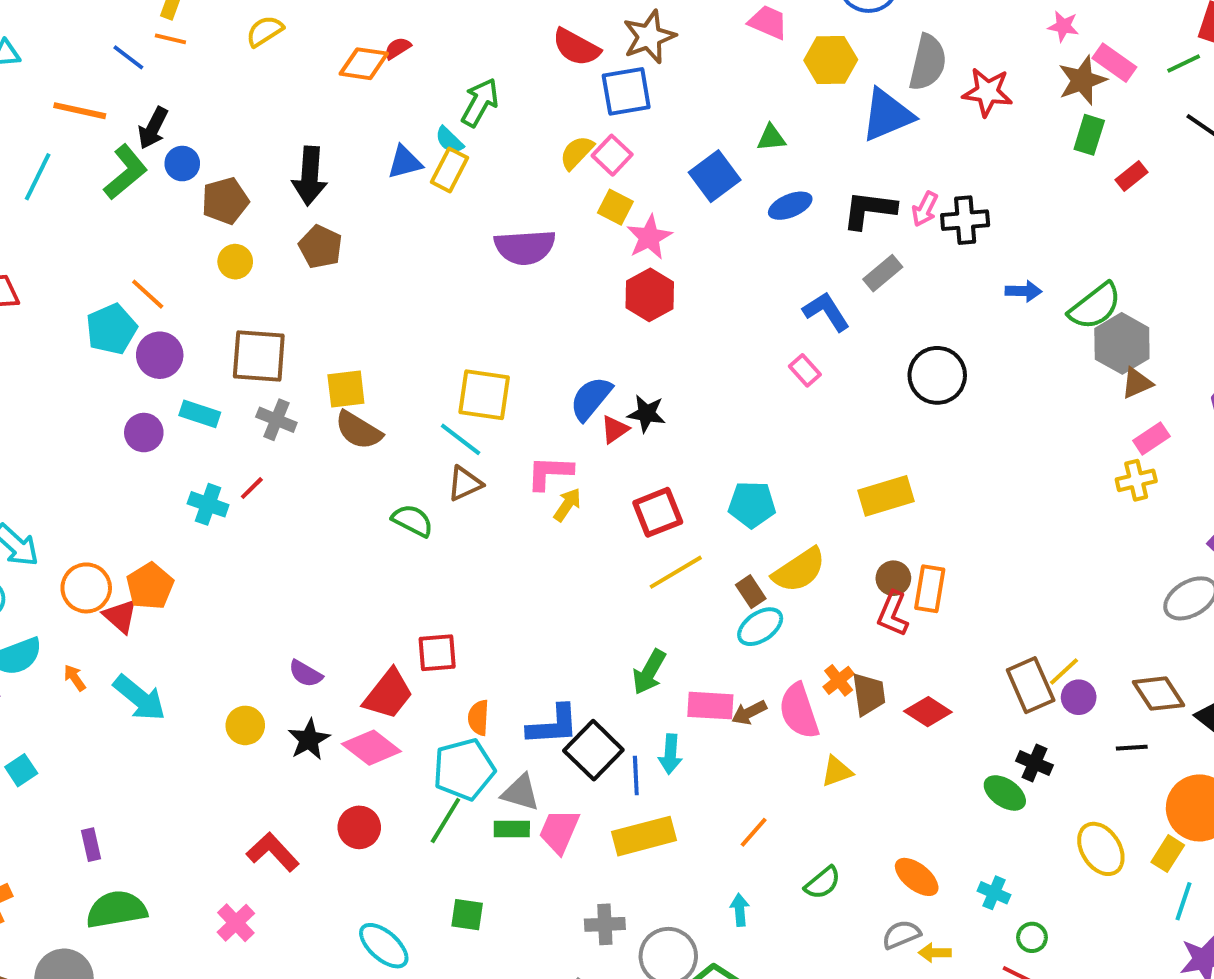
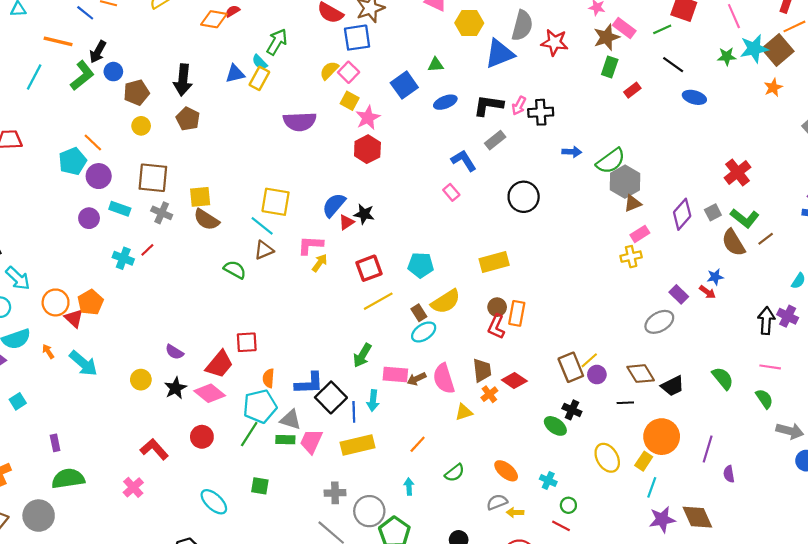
orange cross: (839, 680) -> (489, 394), moved

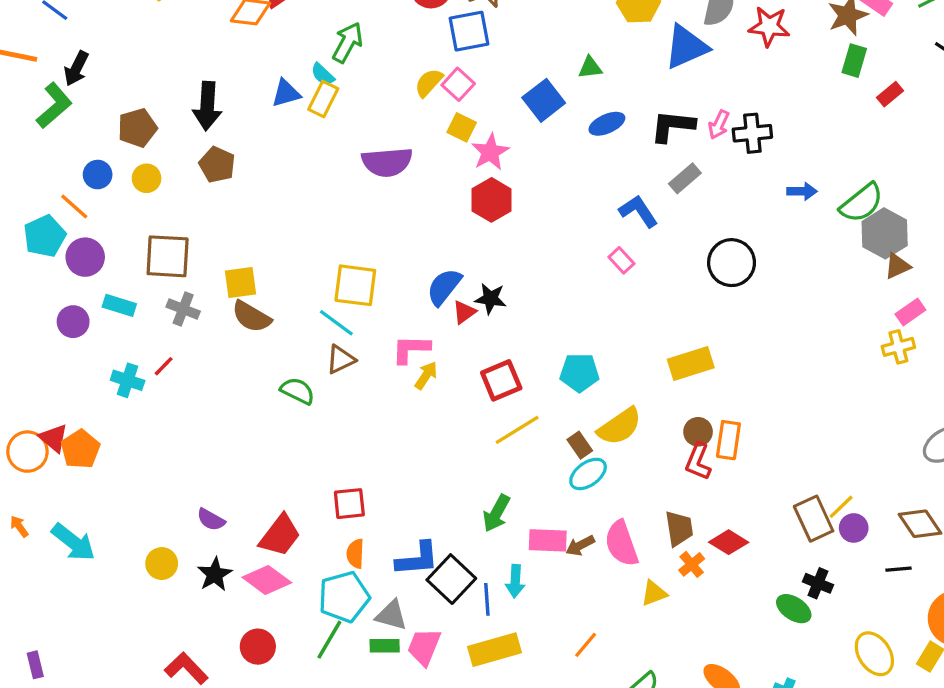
blue circle: (113, 72) -> (98, 175), moved
red triangle: (74, 318) -> (54, 438), moved
red square: (247, 342) -> (349, 504), moved

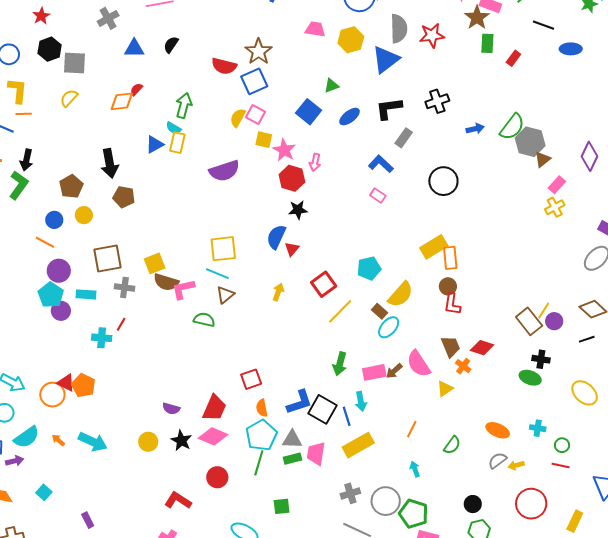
pink arrow: (719, 125) -> (315, 162), moved
cyan pentagon: (45, 236) -> (51, 295), moved
black star: (490, 299) -> (298, 210), moved
pink L-shape: (411, 349) -> (183, 289), moved
orange rectangle: (728, 440) -> (450, 258), moved

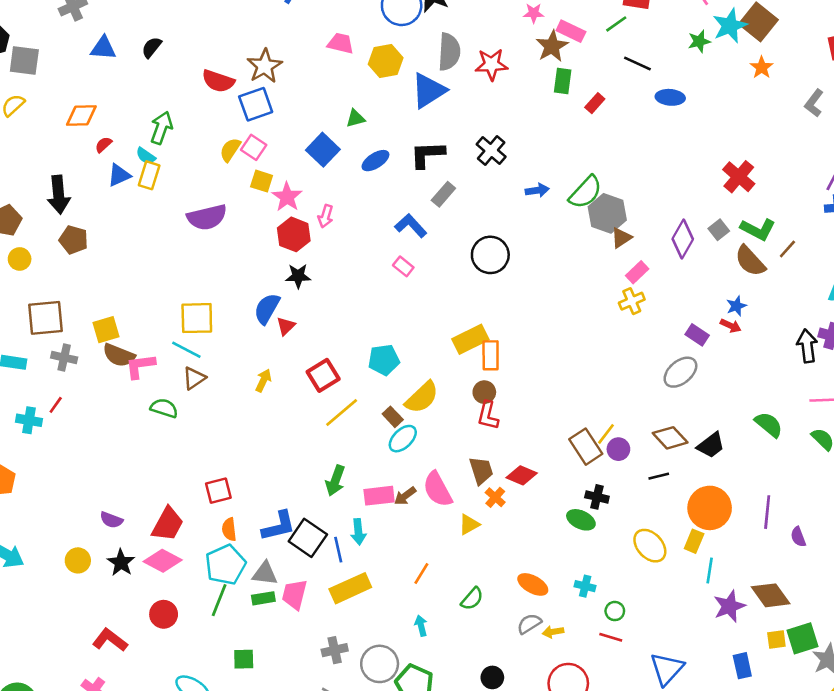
red semicircle: (136, 89) -> (103, 145), moved
black cross: (437, 101) -> (491, 151), turned -35

